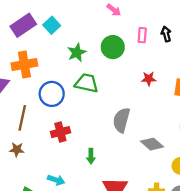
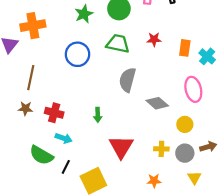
green trapezoid: (87, 83) -> (118, 44), moved
blue circle: (52, 94) -> (77, 54), moved
red cross: (60, 132) -> (54, 113), moved, turned 30

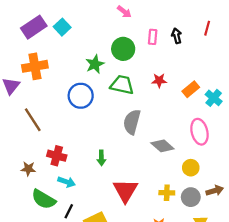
green star: (84, 14) -> (95, 64), moved
orange rectangle: (185, 48) -> (191, 89), turned 42
brown line: (31, 78) -> (33, 120), turned -45
brown star: (25, 108) -> (28, 169), moved

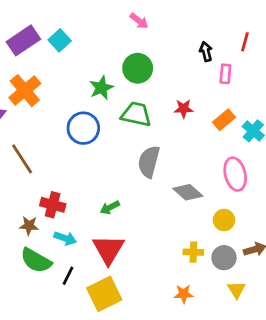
pink rectangle: (153, 37) -> (225, 74), moved
orange cross: (35, 66) -> (25, 91), turned -30
green arrow: (101, 158) -> (110, 208), turned 64
brown star: (28, 169) -> (29, 226), moved
red triangle: (125, 191) -> (108, 249), moved

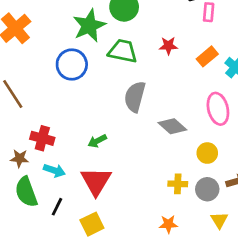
green star: (101, 88) -> (89, 26), size x1.4
green semicircle: (36, 260) -> (26, 192), turned 40
yellow square: (104, 294) -> (92, 224), size x0.7

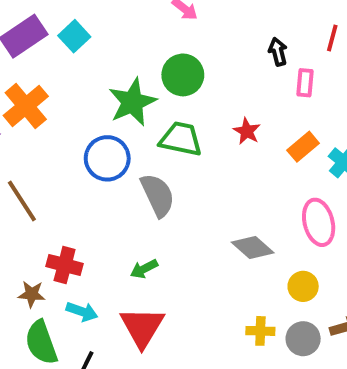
red star: (168, 46) -> (247, 131), turned 30
gray semicircle: (135, 97) -> (158, 195), moved, turned 140

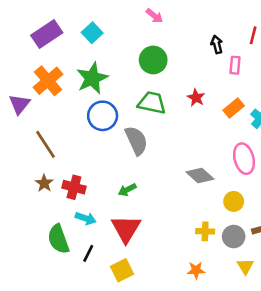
cyan square: (74, 36) -> (92, 33), moved
green star: (132, 102) -> (92, 78), moved
brown star: (32, 294) -> (44, 183), moved, turned 30

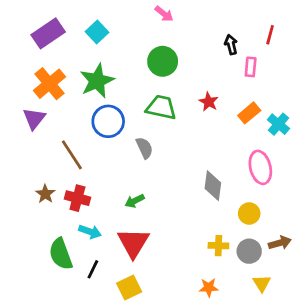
purple triangle: (19, 104) -> (34, 119), moved
gray semicircle: (136, 140) -> (144, 148), size x0.7
brown line: (45, 144) -> (72, 155), moved
gray diamond: (200, 176) -> (213, 186), turned 56

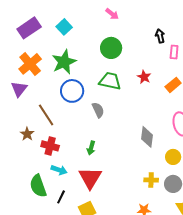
brown star: (45, 194) -> (27, 134), moved
green arrow: (135, 201) -> (91, 148), turned -48

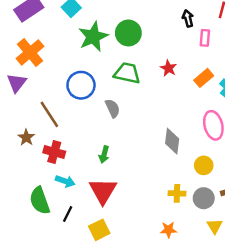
green star: (64, 62) -> (93, 37), moved

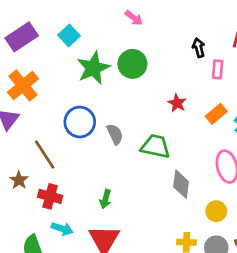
green trapezoid: (127, 73) -> (155, 146), moved
gray semicircle: (113, 108) -> (115, 134), moved

